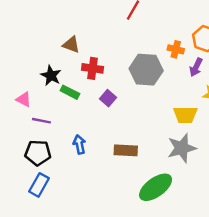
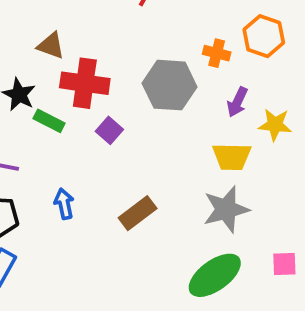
purple arrow: (196, 67) -> (237, 102), moved
red cross: (93, 68) -> (85, 83), size x1.4
brown rectangle: (126, 150) -> (138, 213), turned -40
green ellipse: (156, 187) -> (215, 275), moved

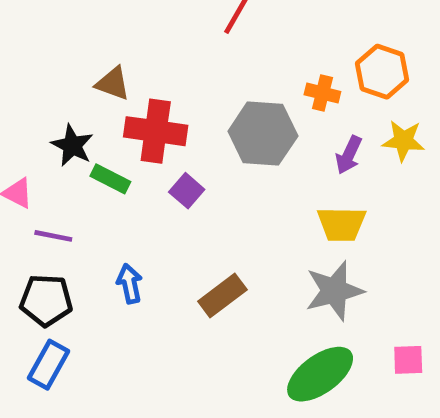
yellow star: (275, 125) -> (403, 141), moved

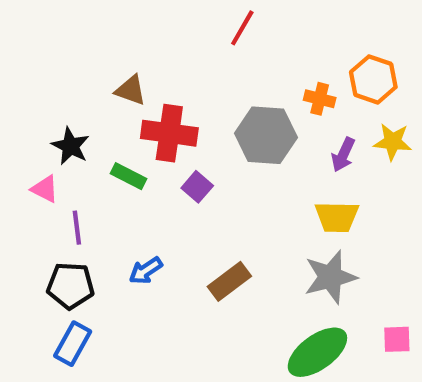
black star: (72, 145) -> (70, 146), moved
purple line: (53, 236) -> (77, 228), turned 72
blue arrow: (130, 284) -> (146, 271), turned -112

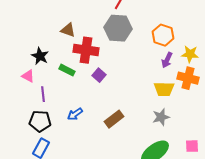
orange hexagon: (373, 79) -> (163, 35), moved
orange cross: (320, 99) -> (188, 78), moved, size x1.5
gray hexagon: (266, 135) -> (118, 28), moved
gray star: (330, 277) -> (161, 117), size x0.7

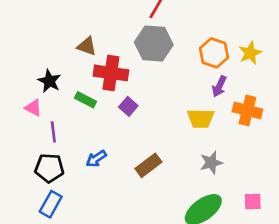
yellow star: (190, 54) -> (250, 53), moved, turned -30
yellow trapezoid: (164, 89) -> (201, 118), moved

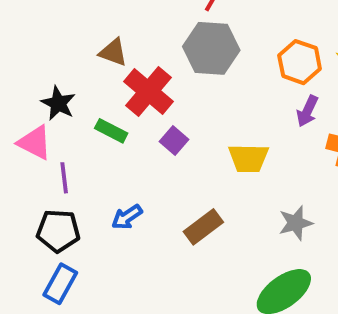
red cross: (111, 73) -> (148, 92), turned 32
pink triangle: (33, 108) -> (35, 143), size x1.4
yellow trapezoid: (201, 118) -> (249, 158), moved

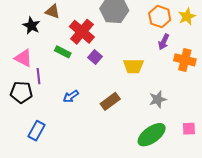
brown triangle: (113, 52) -> (53, 12), moved
black star: (58, 103) -> (31, 26), moved
black pentagon: (58, 231) -> (21, 92), moved

